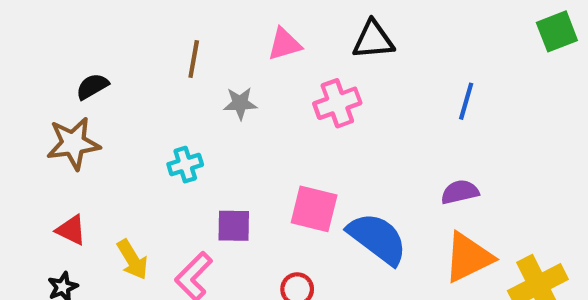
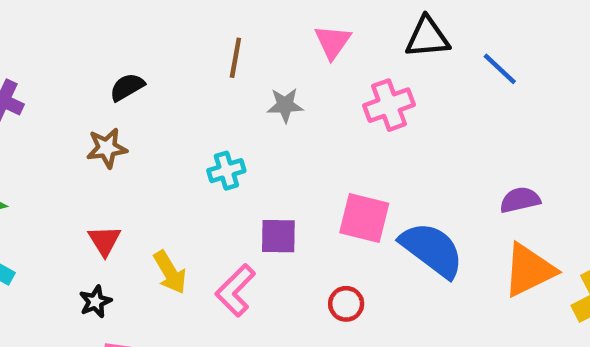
pink triangle: (284, 44) -> (333, 42), turned -39
blue line: (466, 101) -> (500, 69), moved, turned -63
brown star: (73, 143) -> (107, 148), size x0.7
red triangle: (71, 230) -> (104, 241), turned 32

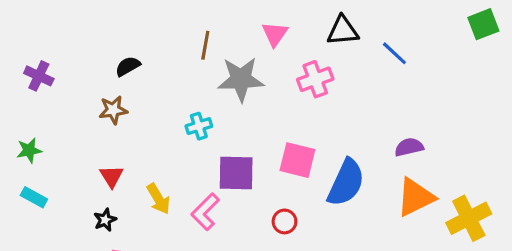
gray star: (285, 105) -> (241, 79), size x1.8
purple square: (278, 236) -> (236, 173), size x1.4
blue semicircle: (432, 250) -> (346, 183), turned 78

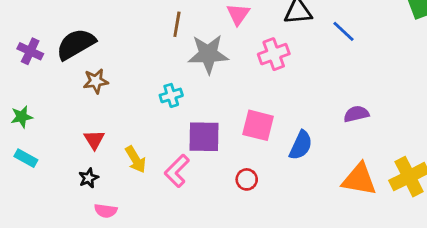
black semicircle: (128, 66) -> (76, 44), moved, size x1.8
blue semicircle: (346, 183) -> (301, 145), size x0.7
orange triangle: (415, 197) -> (359, 179), moved, turned 36

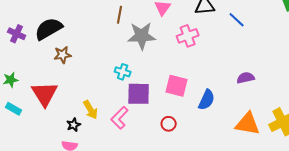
cyan cross: (171, 95) -> (123, 72), moved, turned 35
red triangle: (94, 140) -> (45, 94), moved, size x1.8
black star: (89, 178) -> (74, 125), moved

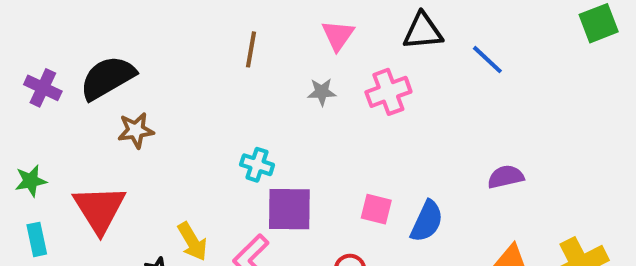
gray star: (142, 36) -> (322, 92), moved, size x0.5
pink square: (177, 86) -> (376, 209), moved, size x0.7
cyan rectangle: (14, 109) -> (37, 239), turned 49

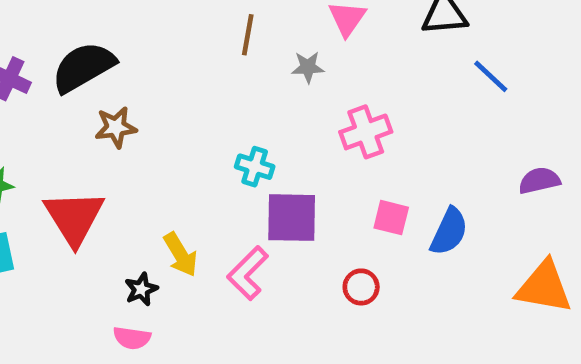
blue line: (487, 60) -> (491, 76), moved
gray star: (322, 92) -> (308, 67), moved
pink cross: (388, 92) -> (366, 132), moved

